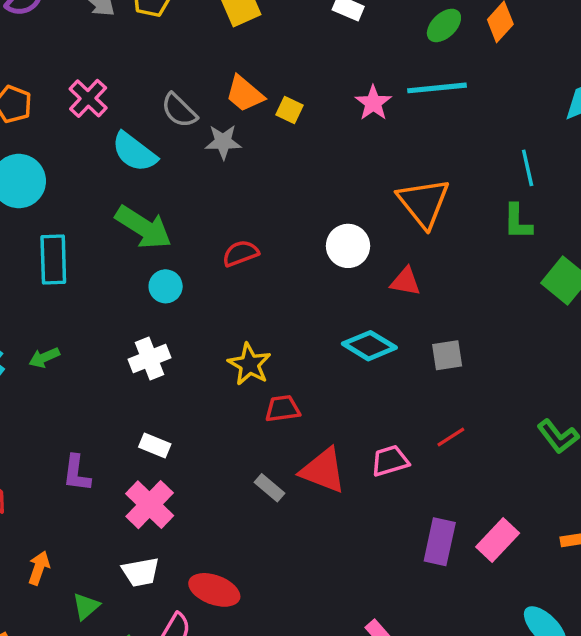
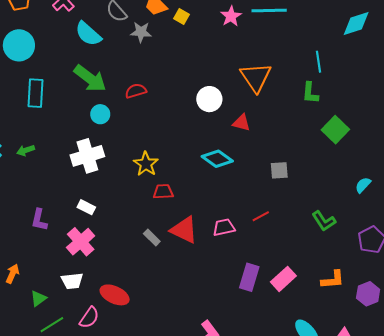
red semicircle: (241, 253) -> (136, 91), moved
gray square: (447, 355) -> (279, 170), moved
white cross: (150, 358) -> (87, 156), size x1.4

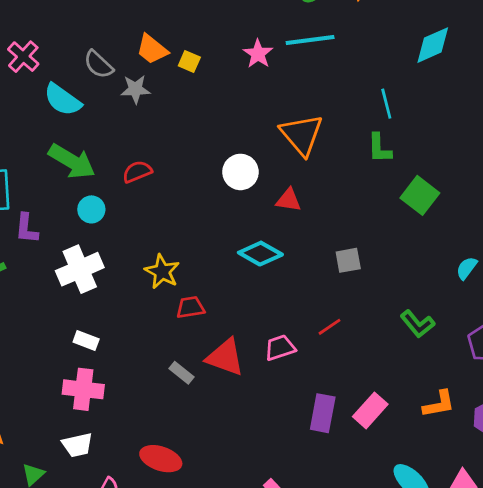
purple L-shape: (39, 220) -> (27, 228), moved
pink cross: (81, 242) -> (83, 389), turned -36
red ellipse: (115, 295) -> (161, 459), moved

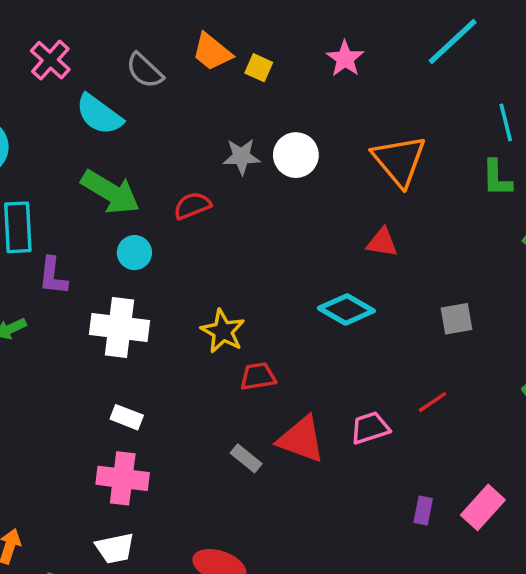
cyan line: (310, 40) -> (453, 42), moved, turned -36
gray star: (135, 89) -> (241, 157), moved
white circle: (240, 172) -> (296, 155), moved
white cross: (80, 269) -> (119, 327), turned 30
purple rectangle: (323, 413) -> (423, 510), size x0.6

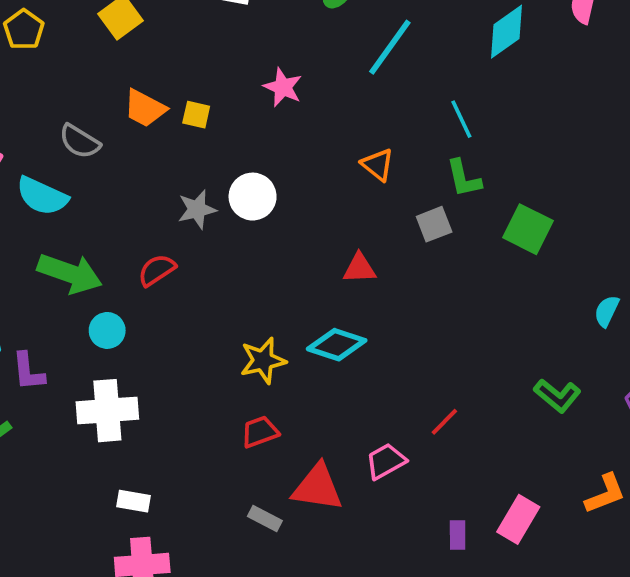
orange triangle: (399, 161) -> (378, 165), moved, size x0.6
gray square: (456, 319) -> (434, 224), moved
yellow star: (223, 331) -> (263, 361), moved, turned -30

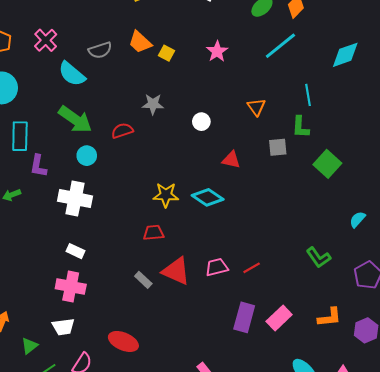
gray semicircle: (80, 141) -> (100, 50), turned -65
white circle: (253, 197) -> (201, 122), moved, size x0.7
red line: (444, 422) -> (252, 268), moved
purple rectangle: (458, 535) -> (244, 317), size x1.8

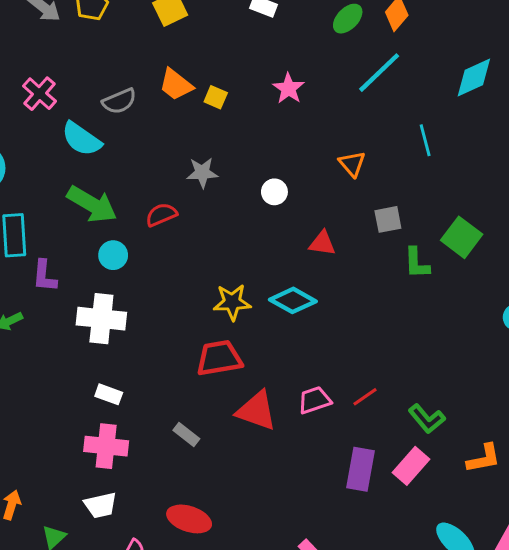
green L-shape: (300, 127) -> (417, 263), moved
red trapezoid: (154, 233) -> (219, 358), size x1.5
green L-shape: (318, 257) -> (427, 419), moved
gray rectangle: (143, 280) -> (186, 434), moved

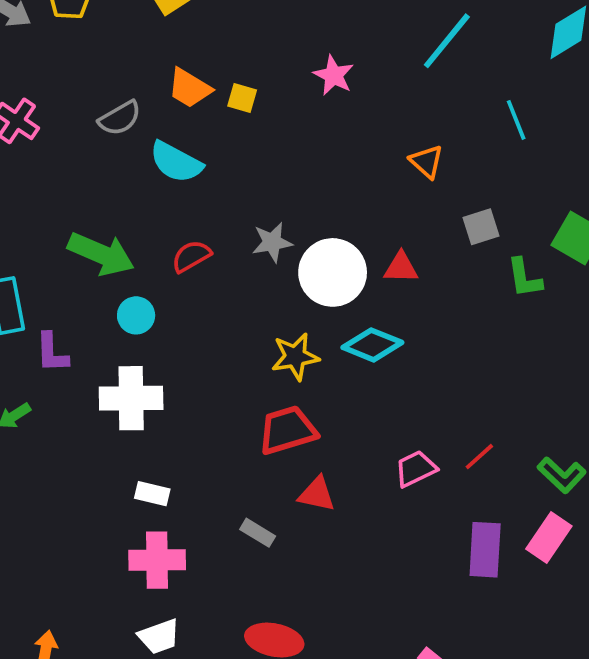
cyan semicircle: (81, 139) -> (176, 162), moved
gray star: (202, 173) -> (272, 242), moved
white circle: (274, 192) -> (333, 272), moved, size x2.0
red triangle: (257, 411) -> (317, 494), moved, size x0.7

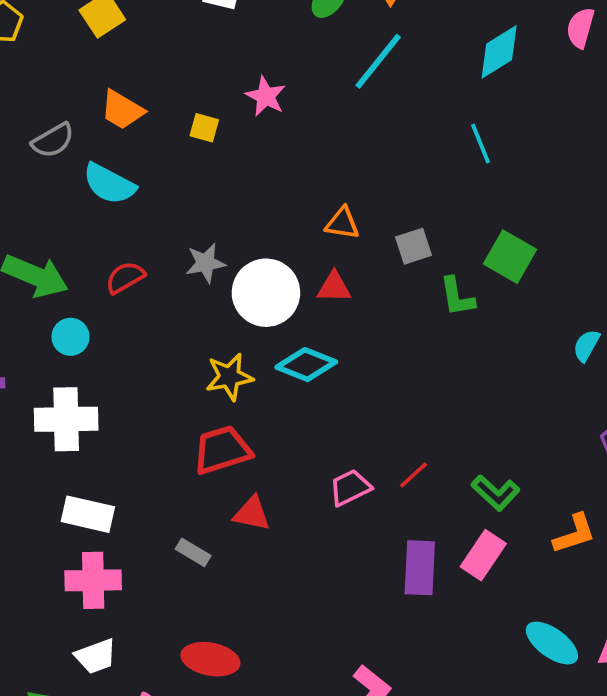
yellow square: (242, 98) -> (204, 128), moved
cyan line: (516, 120) -> (481, 143), moved
orange triangle: (427, 162) -> (342, 223), moved, turned -33
white rectangle: (152, 494) -> (88, 514), size x1.5

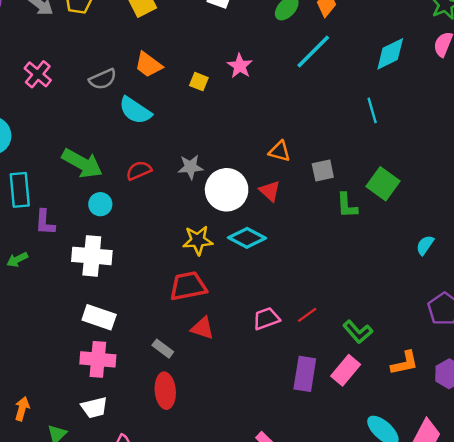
red triangle: (334, 287) -> (270, 191), turned 35
red ellipse: (210, 659) -> (165, 391), moved, turned 68

